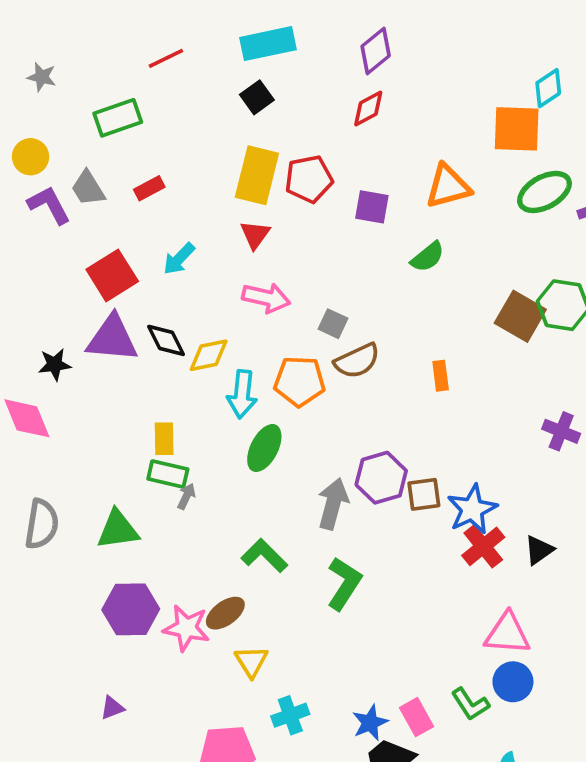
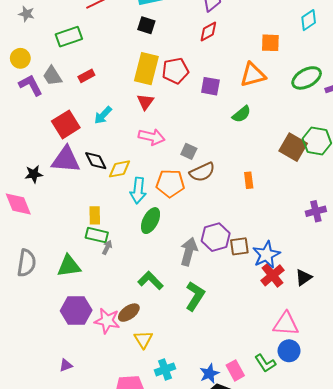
black square: (257, 97) -> (146, 25), turned -36
orange square: (517, 129) -> (270, 43), moved, size x0.7
purple cross: (561, 431) -> (316, 211), turned -36

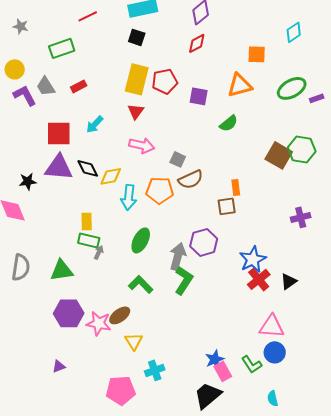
red square: (66, 124) -> (59, 133), turned 32
green ellipse: (151, 221) -> (141, 240), moved
brown square: (239, 246) -> (227, 206), moved
green L-shape: (195, 296) -> (184, 280), moved
blue star: (209, 374) -> (215, 359), moved

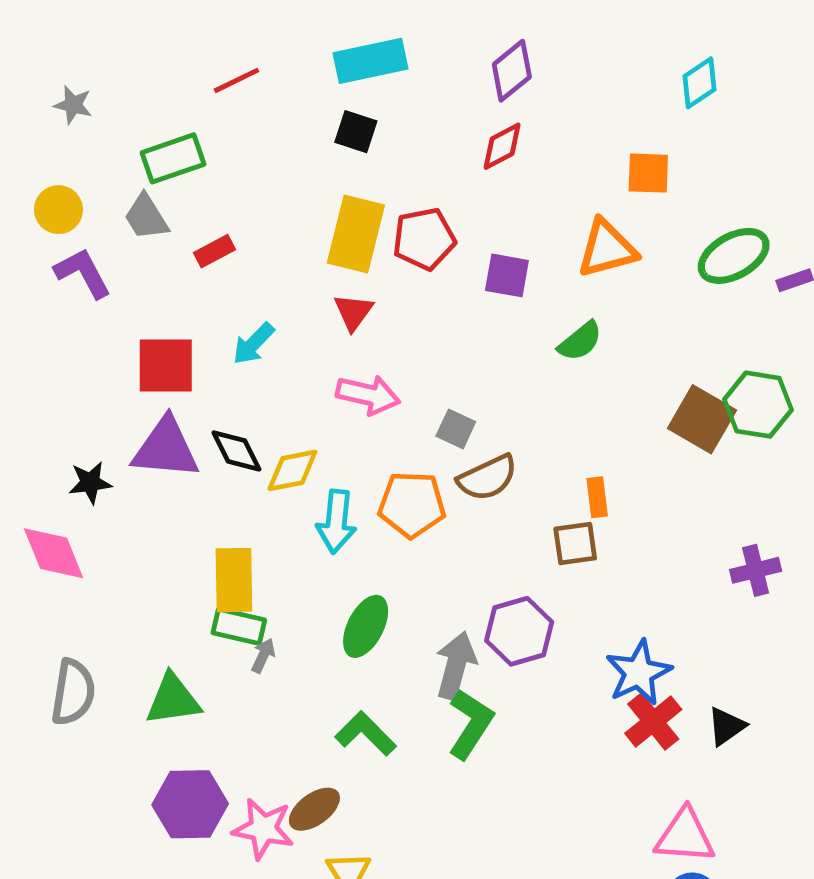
cyan diamond: (294, 32) -> (700, 83), moved
gray trapezoid: (46, 86) -> (146, 217), moved
yellow rectangle: (87, 221) -> (234, 580), size x1.5

